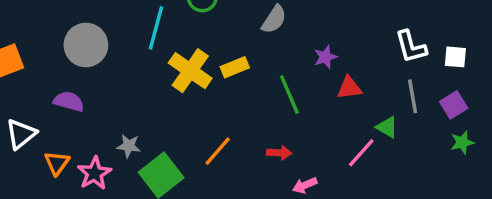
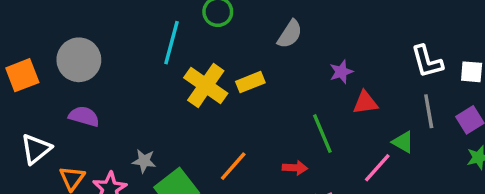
gray circle: (86, 45) -> (79, 60), moved
green line: (289, 95) -> (322, 134), moved

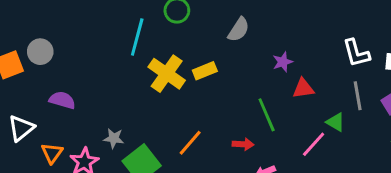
gray circle: (79, 60) -> (40, 52), moved, size x0.7

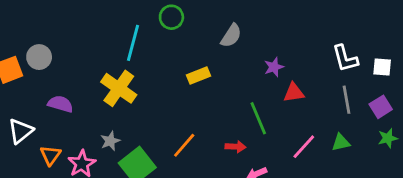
yellow cross: (167, 74) -> (119, 88), moved
green triangle: (336, 122) -> (341, 142), moved, turned -42
gray star: (114, 138) -> (110, 141), turned -30

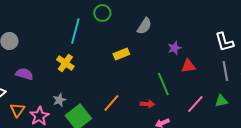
yellow cross: (119, 88) -> (65, 63), size x0.7

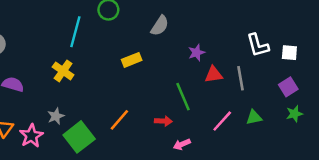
gray line: (225, 71) -> (241, 78), moved

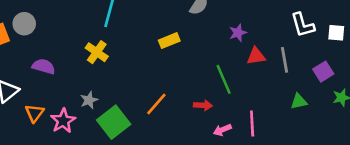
purple square: (288, 87) -> (323, 72), moved
pink line: (222, 121) -> (252, 123), moved, turned -45

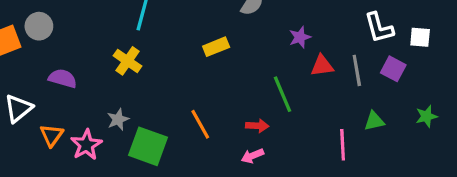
purple square: (323, 72) -> (393, 69), moved, turned -30
orange line: (156, 104) -> (200, 124), turned -70
green square: (114, 122) -> (148, 146), turned -32
pink line: (252, 123) -> (343, 145), moved
pink arrow: (222, 130) -> (252, 156), moved

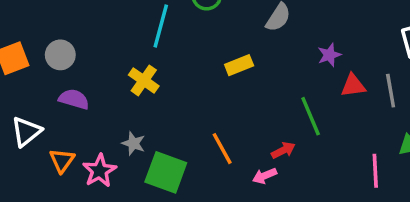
gray circle: (39, 26) -> (60, 55), moved
gray star: (118, 119) -> (133, 143), turned -30
red arrow: (257, 126) -> (283, 150), turned -30
pink arrow: (252, 156) -> (265, 176), moved

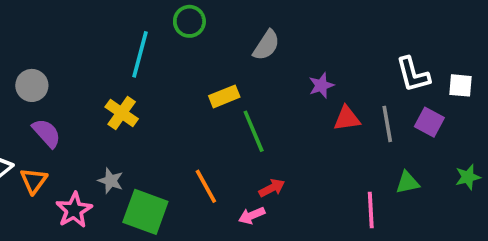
purple semicircle: (74, 99) -> (47, 133), turned 32
green line: (311, 116) -> (254, 131), moved
orange triangle: (62, 160) -> (34, 181), moved

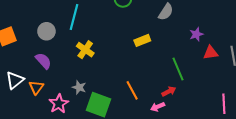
cyan line: (140, 54) -> (74, 17), moved
gray circle: (32, 85) -> (46, 31), moved
green line: (254, 131) -> (178, 69), moved

